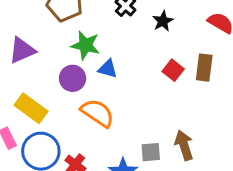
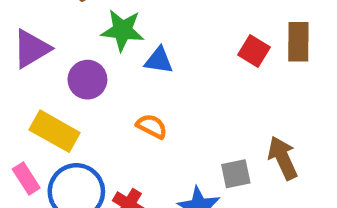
purple circle: (73, 78) -> (87, 80), moved
orange semicircle: (97, 113) -> (152, 126), size x0.6

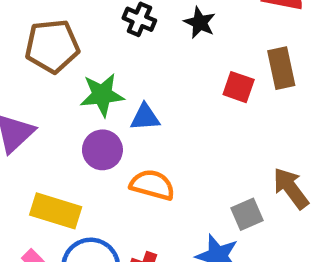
purple circle: (87, 80) -> (102, 150), moved
orange semicircle: (152, 126) -> (152, 185), size x1.4

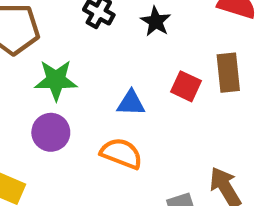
blue triangle: (145, 117) -> (131, 103), moved
orange semicircle: (152, 185) -> (121, 153), moved

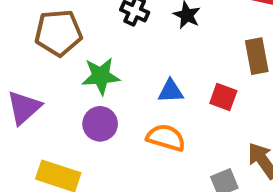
red square: (186, 86) -> (223, 97), moved

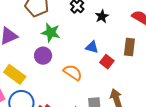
blue triangle: (171, 91) -> (92, 47), moved

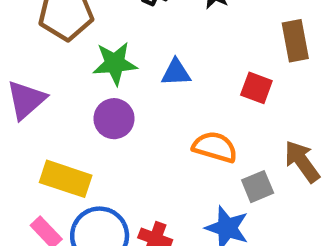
blue triangle: (92, 47) -> (176, 73), moved
orange semicircle: (73, 72) -> (215, 147), moved

